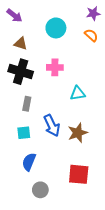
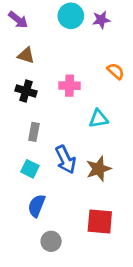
purple star: (93, 13) -> (101, 20), moved
cyan circle: (56, 28) -> (71, 16), moved
orange semicircle: (91, 35) -> (116, 71), moved
black cross: (21, 72) -> (26, 91), size x0.7
cyan square: (24, 133) -> (30, 169), turned 32

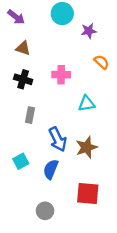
purple star: (101, 20) -> (89, 31), moved
cyan square: (30, 169) -> (21, 161), moved, turned 35
blue semicircle: (37, 206) -> (51, 169), moved

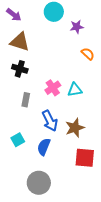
brown triangle: (23, 48) -> (20, 42), size x1.5
pink cross: (61, 75) -> (53, 88), moved, turned -35
red square: (88, 194) -> (85, 158), moved
gray circle: (45, 211) -> (39, 183), size x1.5

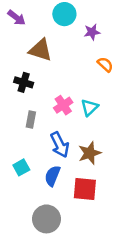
brown triangle: (20, 42) -> (40, 50), moved
cyan triangle: (75, 90) -> (90, 108), turned -35
red square: (85, 158) -> (85, 189), moved

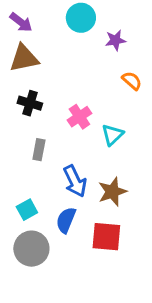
brown triangle: (40, 50) -> (24, 58), moved, turned -30
pink cross: (63, 105) -> (79, 117), moved
gray circle: (46, 219) -> (31, 249), moved

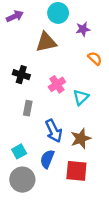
purple arrow: (21, 22) -> (15, 16), turned -63
brown triangle: (24, 58) -> (46, 42), moved

